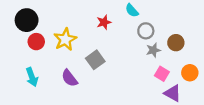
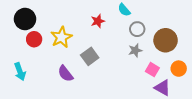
brown circle: (176, 43) -> (166, 40), size x1.5
gray star: (153, 50) -> (135, 50), moved
cyan arrow: (32, 77) -> (20, 72), moved

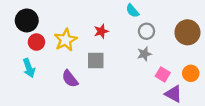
red star: (98, 21) -> (101, 31), moved
brown circle: (166, 40) -> (187, 32), moved
gray square: (90, 56) -> (96, 60), turned 36
cyan arrow: (20, 72) -> (29, 68), moved

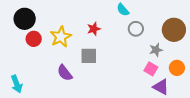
gray star: (144, 54) -> (156, 50), moved
cyan arrow: (29, 68) -> (17, 84), moved

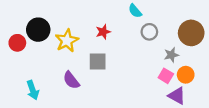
black circle: (25, 19) -> (38, 30), moved
red circle: (34, 39) -> (17, 43), moved
orange circle: (177, 68) -> (186, 75), moved
cyan arrow: (17, 84) -> (33, 90), moved

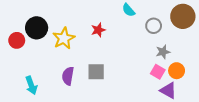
gray circle: (149, 32) -> (154, 26), moved
brown circle: (191, 33) -> (183, 16), moved
gray square: (98, 62) -> (96, 72), moved
purple semicircle: (71, 80) -> (68, 76), turned 48

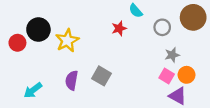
red star: (98, 30) -> (119, 28), moved
gray square: (96, 72) -> (101, 76), turned 30
cyan arrow: (31, 85) -> (33, 90), turned 72

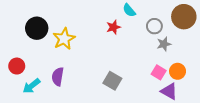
red circle: (17, 43) -> (17, 66), moved
gray star: (172, 55) -> (164, 44), moved
gray square: (101, 76) -> (112, 81), moved
purple semicircle: (72, 80) -> (58, 77), moved

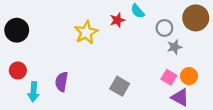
red star: (113, 27) -> (117, 20), moved
black circle: (37, 28) -> (17, 30), moved
yellow star: (64, 39) -> (86, 32), moved
cyan arrow: (31, 86) -> (34, 92), turned -48

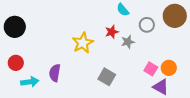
red star: (117, 20) -> (112, 32), moved
yellow star: (86, 32) -> (83, 43), moved
gray star: (174, 47) -> (128, 42), moved
cyan arrow: (34, 92) -> (30, 82), turned -102

